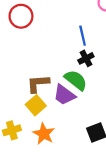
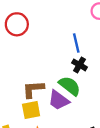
black cross: (86, 58) -> (80, 65), turned -32
yellow square: (36, 105) -> (31, 110), turned 30

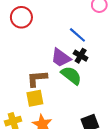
blue line: (76, 43) -> (77, 35), turned -36
purple trapezoid: (59, 100) -> (61, 58), moved

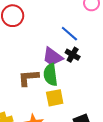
green semicircle: (71, 75) -> (50, 75), moved, turned -135
yellow square: (35, 98) -> (55, 98), moved

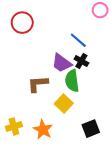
green semicircle: (50, 75) -> (72, 81), moved
yellow square: (55, 98) -> (64, 104), turned -36

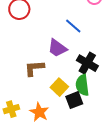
black cross: (81, 61) -> (87, 63), moved, size x1.5
green semicircle: (72, 81) -> (82, 85), moved
black square: (91, 129) -> (74, 100), moved

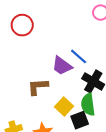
blue line: (73, 26) -> (79, 56), moved

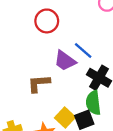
red circle: (22, 25) -> (47, 21), moved
yellow square: (64, 107) -> (65, 117), moved

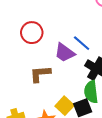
red circle: (47, 21) -> (32, 33), moved

